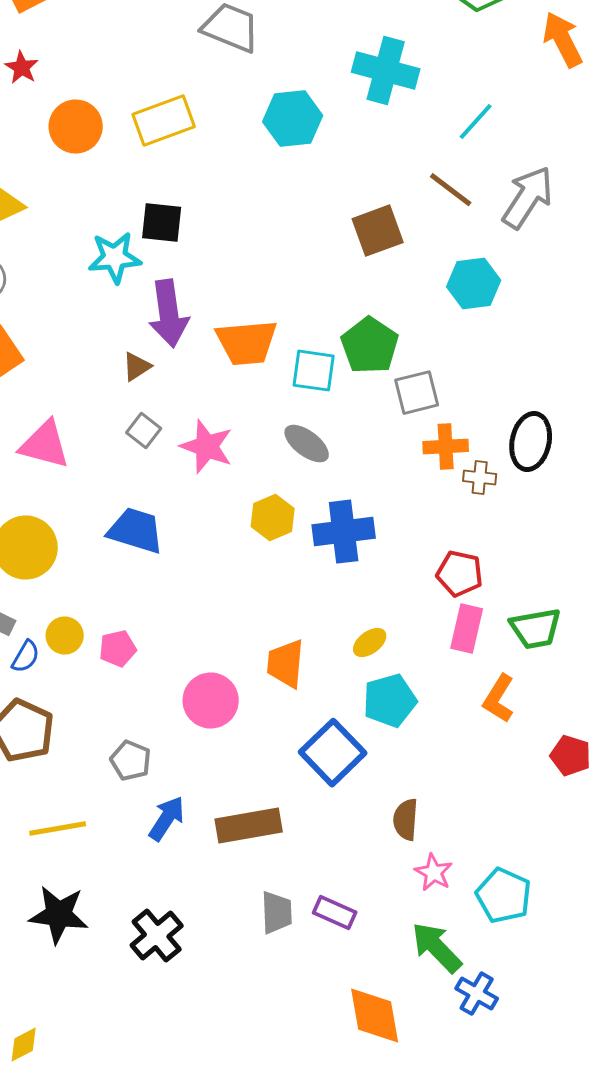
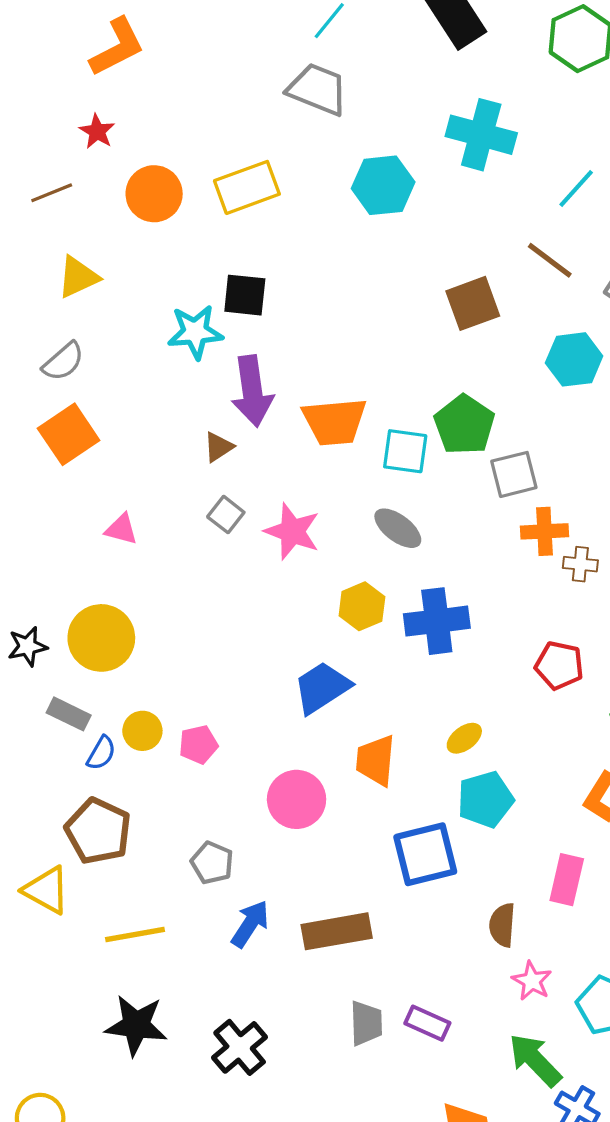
pink triangle: (45, 445) -> (121, 529), size x0.6
blue trapezoid: (136, 531) -> (322, 688), moved, turned -50
pink rectangle: (467, 629) -> (567, 880), moved
blue square: (333, 753) -> (425, 854), turned 30

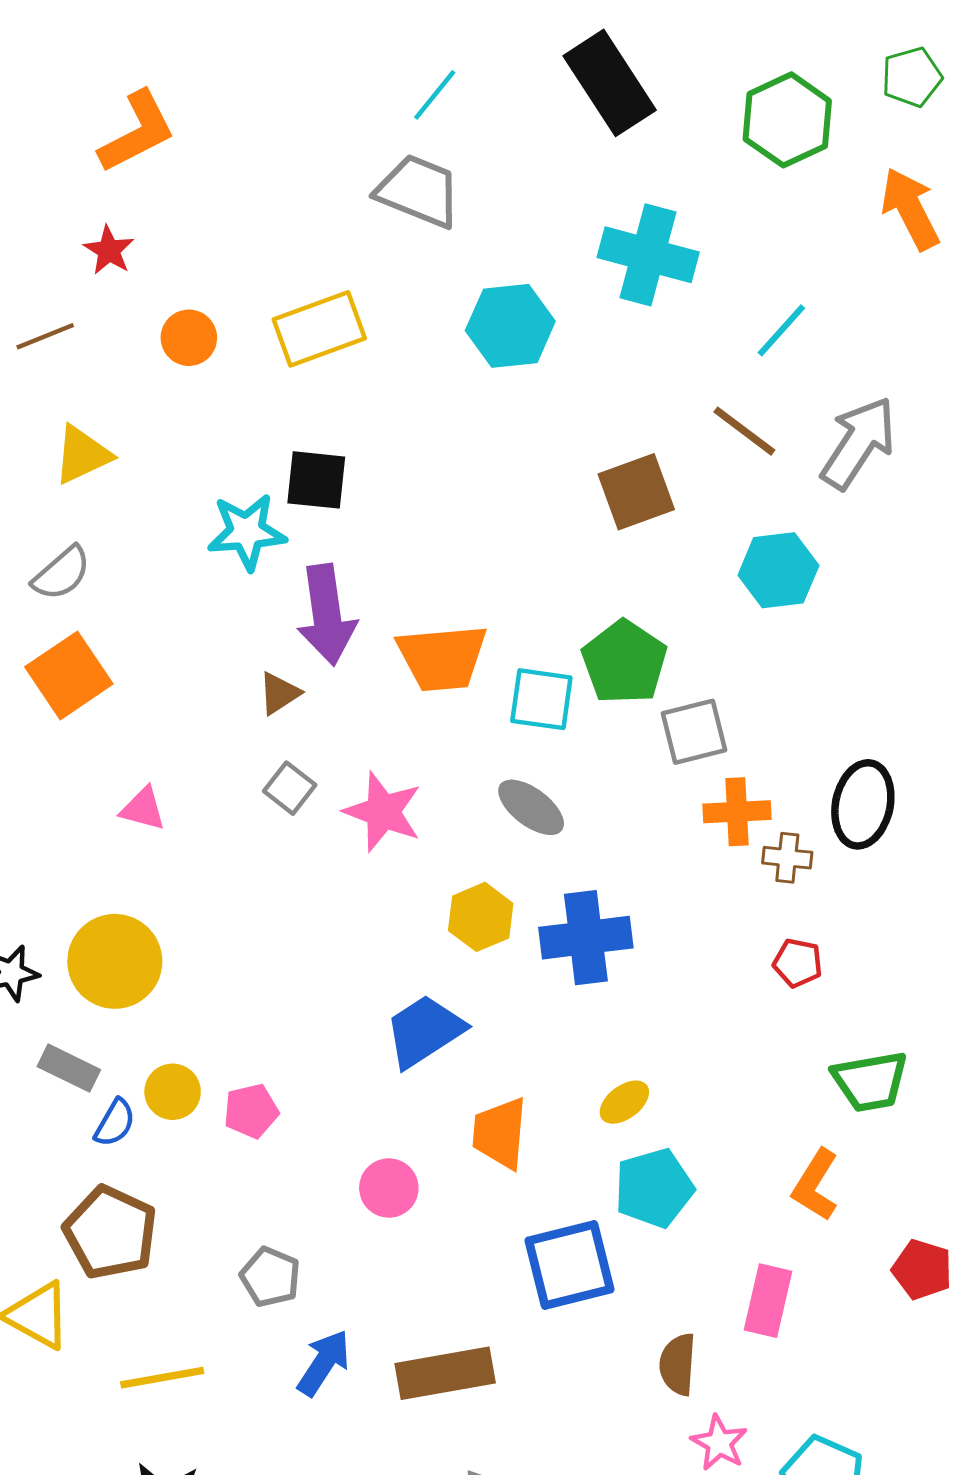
orange circle: (154, 194) -> (189, 338), size x0.7
red pentagon: (559, 665) -> (798, 963), moved, size x0.7
pink circle: (297, 799) -> (389, 1188), size x0.7

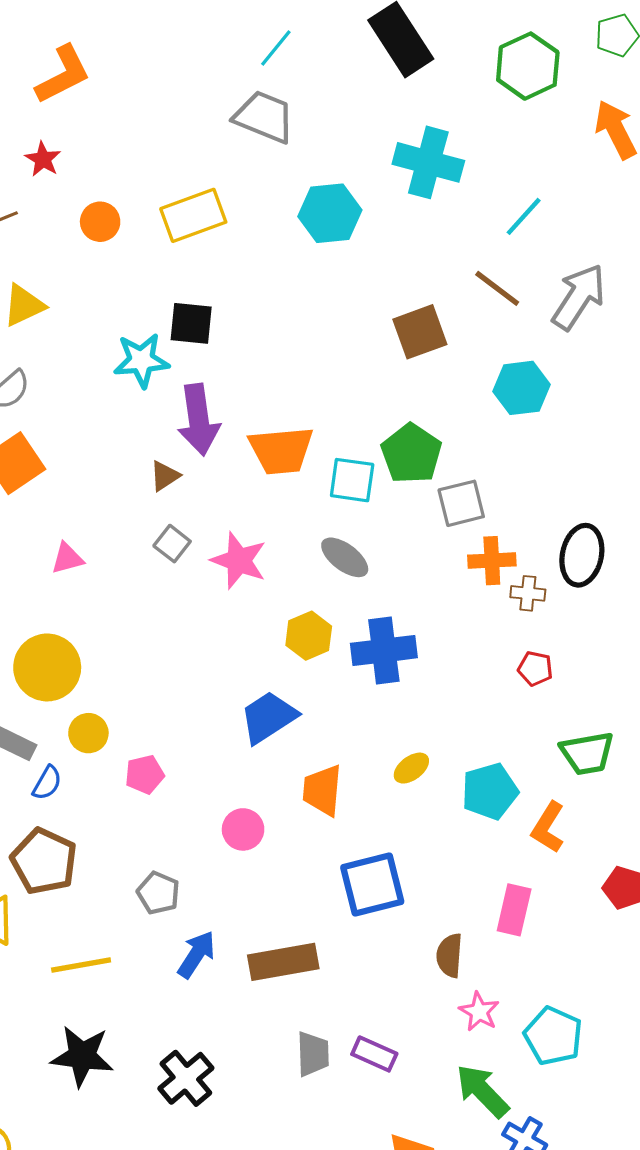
pink triangle: (143, 809) -> (67, 558), turned -30
yellow circle: (173, 1092) -> (88, 733), moved
cyan pentagon: (654, 1188) -> (490, 791), moved

